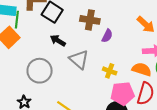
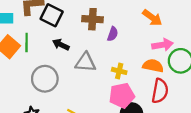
green line: (17, 20) -> (27, 42), moved
gray triangle: (79, 59) -> (86, 62), turned -30
pink pentagon: (123, 94) -> (122, 95), moved

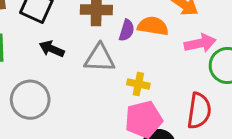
gray triangle: (86, 62) -> (100, 58), moved
orange semicircle: (153, 66) -> (153, 26), moved

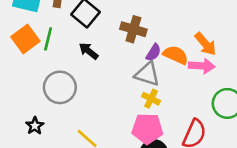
pink arrow: (200, 43) -> (202, 66), moved
gray triangle: (100, 58) -> (147, 74), moved

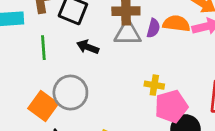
orange square: (25, 39) -> (43, 106), moved
gray triangle: (147, 74) -> (128, 33), moved
yellow cross: (151, 99) -> (154, 85), moved

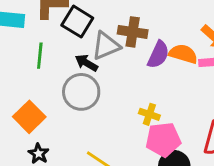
purple semicircle: (153, 28) -> (158, 55), size x1.4
gray triangle: (128, 33) -> (106, 46), moved, turned -32
gray circle: (70, 93) -> (81, 92), moved

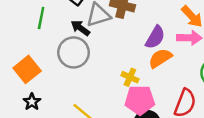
orange semicircle: (183, 54) -> (160, 58), moved, turned -55
purple semicircle: (158, 55) -> (155, 37), moved

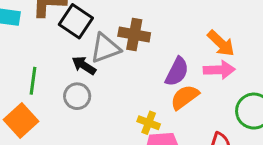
green line: (41, 18) -> (33, 81), moved
gray circle: (74, 52) -> (77, 96), size x0.7

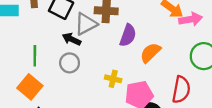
pink arrow: (219, 70) -> (191, 19), moved
purple semicircle: (177, 72) -> (128, 35), moved
yellow cross: (149, 123) -> (113, 79), moved

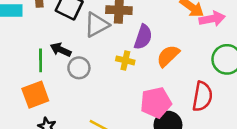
black arrow: (71, 39) -> (61, 50), moved
yellow cross: (113, 79) -> (125, 60), moved
orange square: (30, 87) -> (35, 95), turned 30

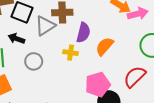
black arrow: (61, 50) -> (16, 39), moved
red semicircle: (202, 96) -> (135, 77), turned -140

